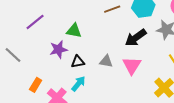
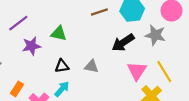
purple star: (58, 49) -> (31, 46), moved
pink triangle: (132, 65) -> (137, 71), moved

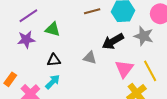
purple line: (18, 23) -> (28, 16), moved
gray triangle: (91, 66) -> (90, 58), moved

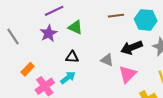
purple star: (26, 40) -> (49, 33), turned -30
pink triangle: (124, 69) -> (128, 74), moved

